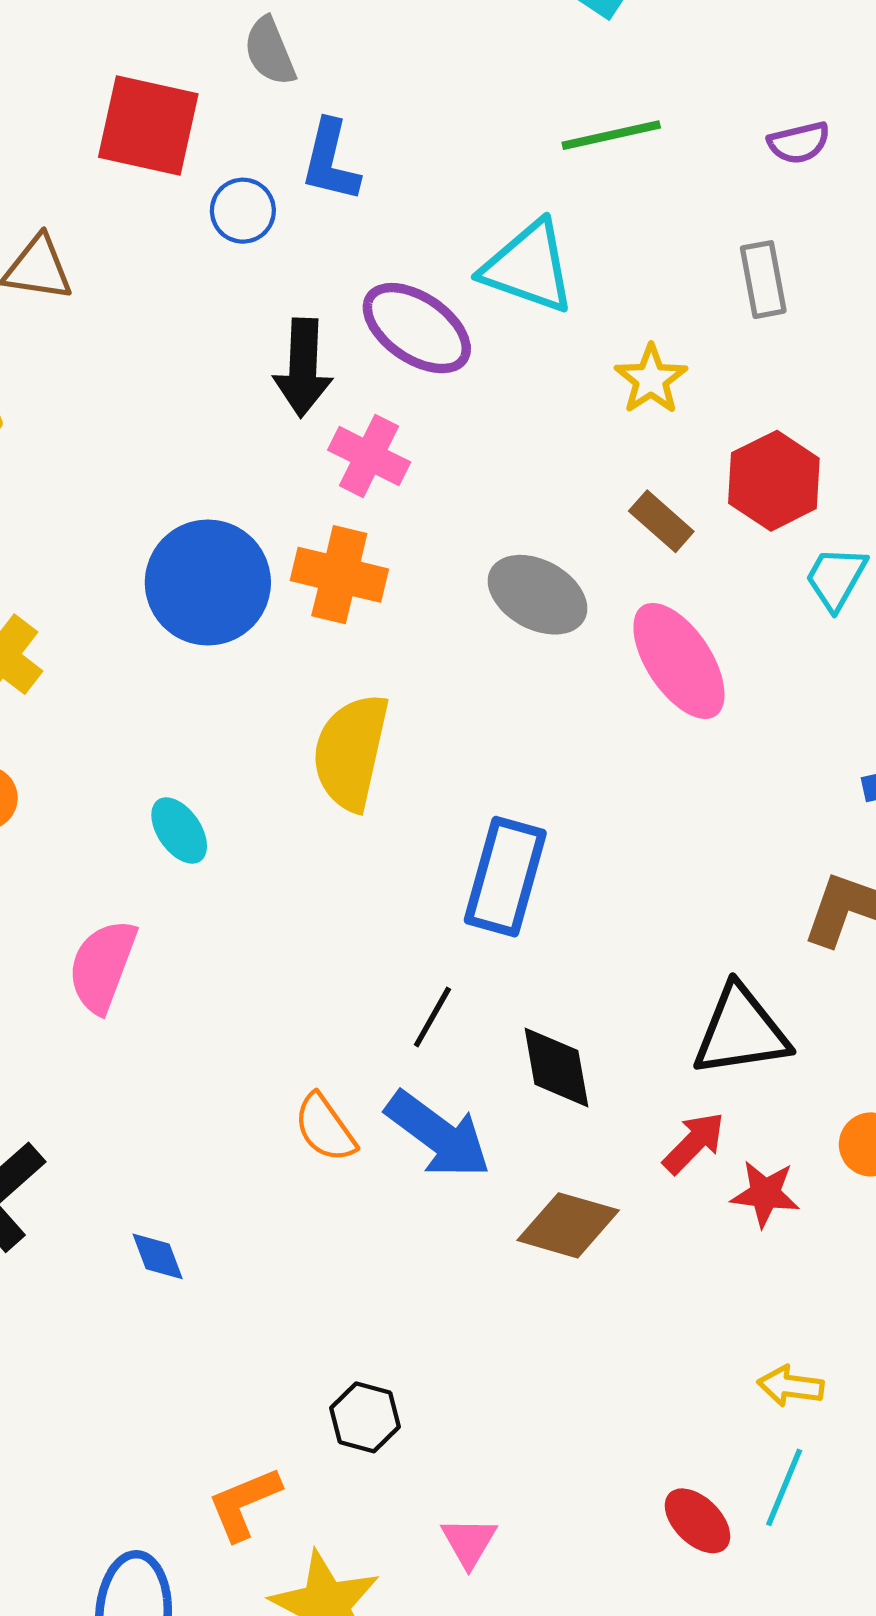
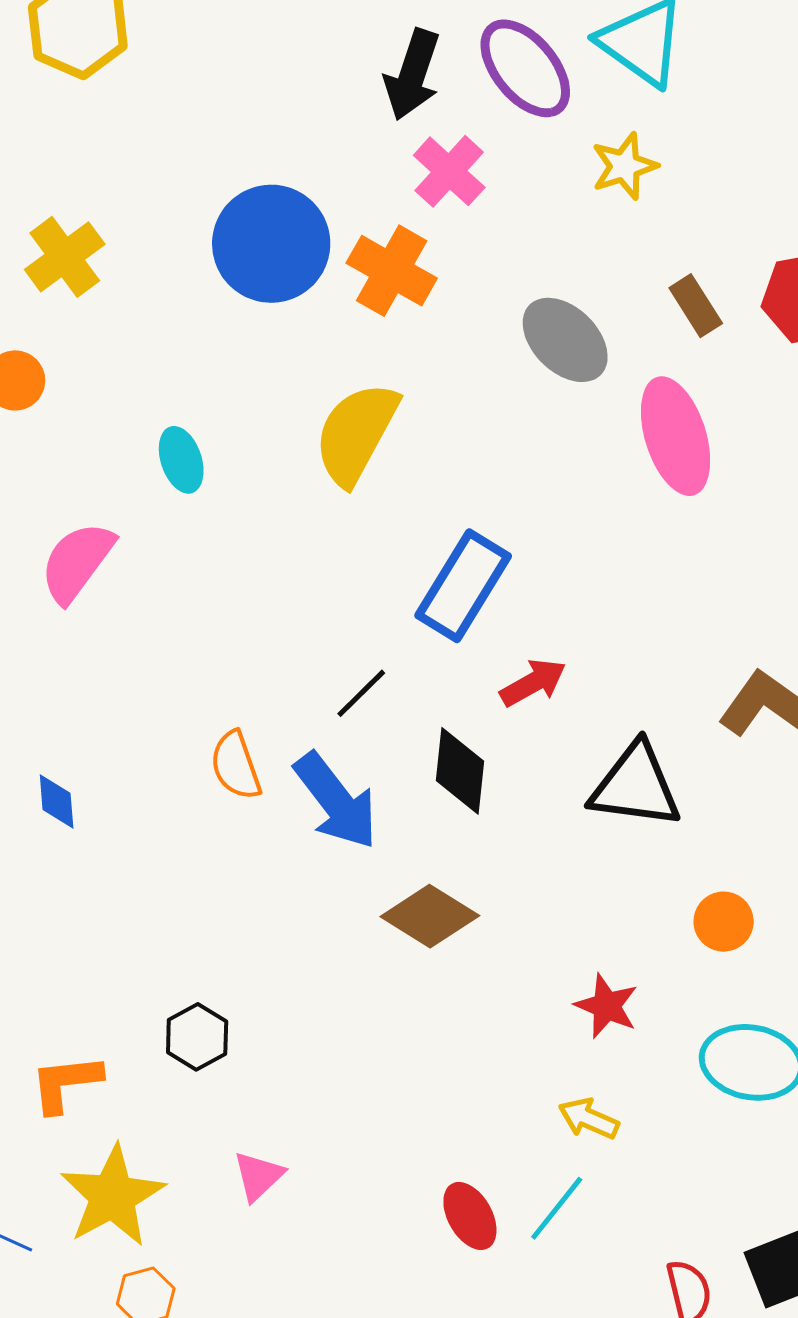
yellow star: (651, 379) -> (624, 166), moved
red arrow: (694, 1143) -> (533, 683), moved
red star: (765, 1194) -> (607, 1006), moved
blue diamond: (158, 1256) -> (57, 801), moved

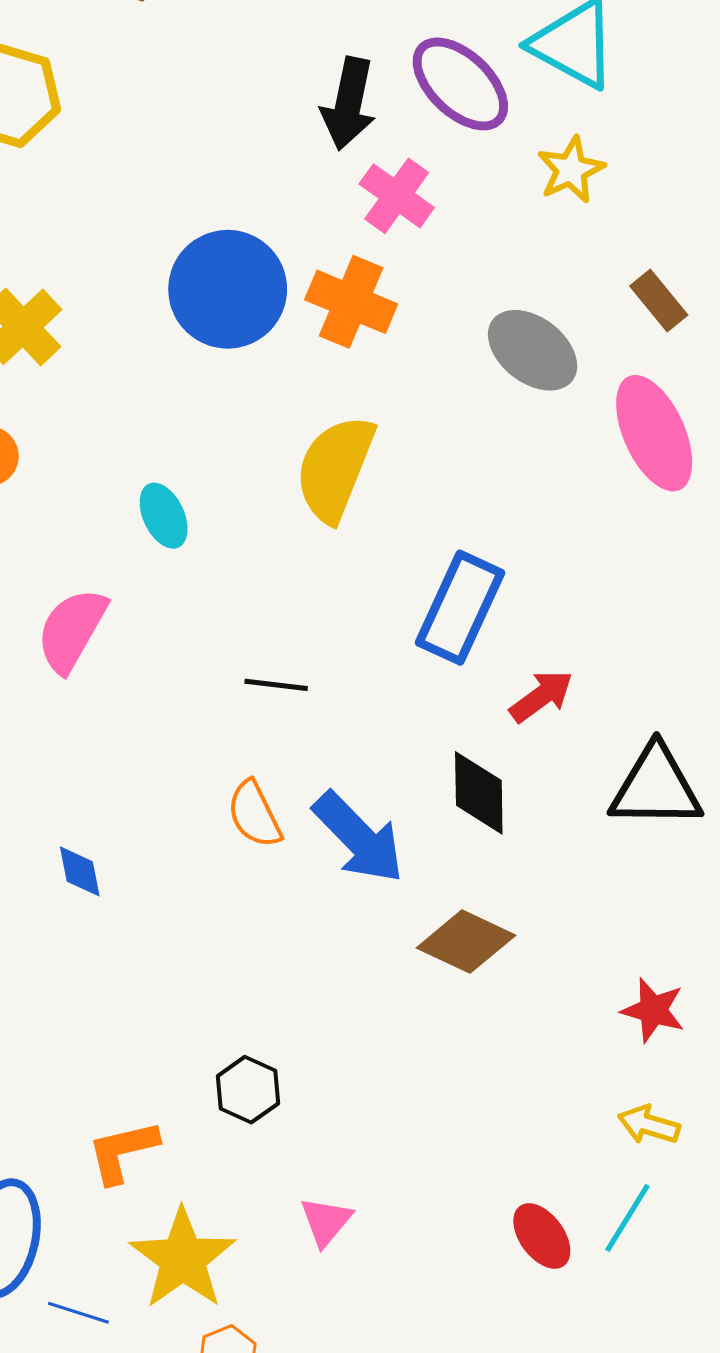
black line: (361, 693) -> (276, 685), moved, turned 58

